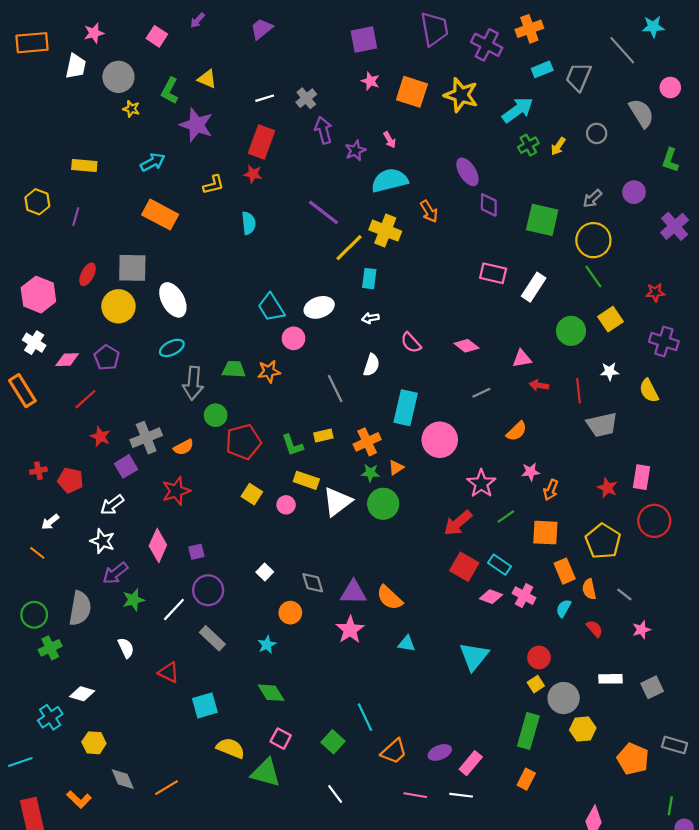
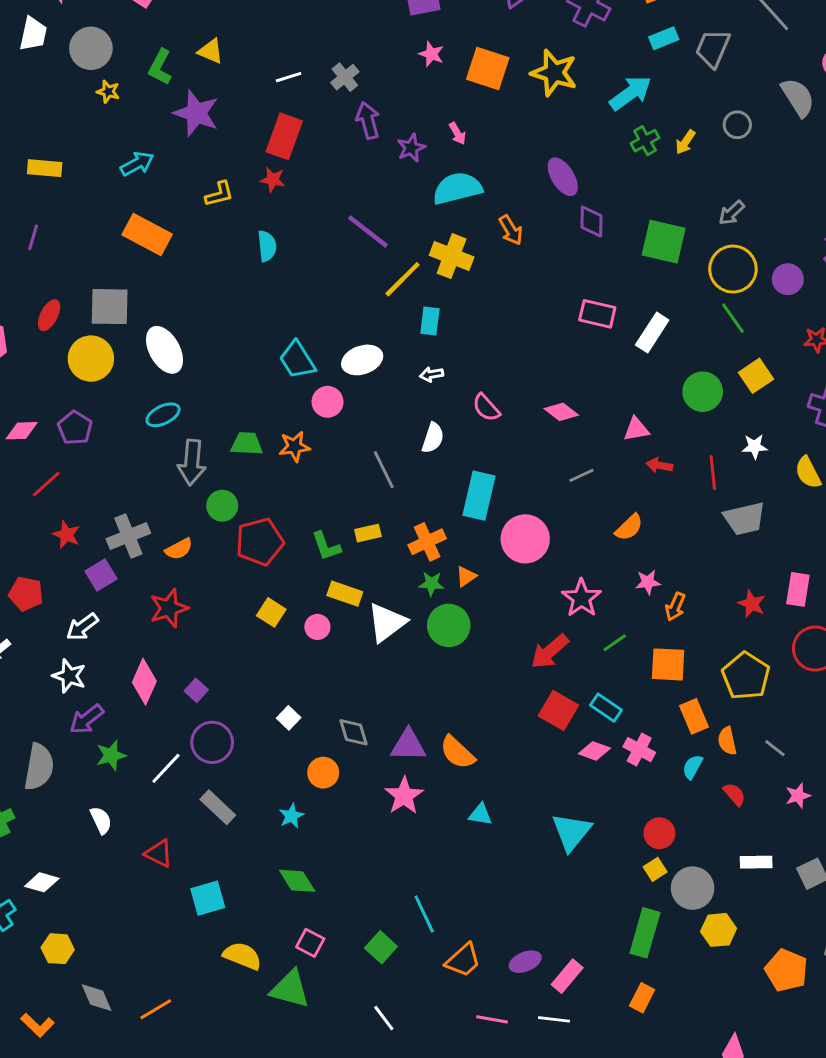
purple circle: (634, 192) -> (788, 279), moved
purple square: (196, 552) -> (196, 690), turned -35

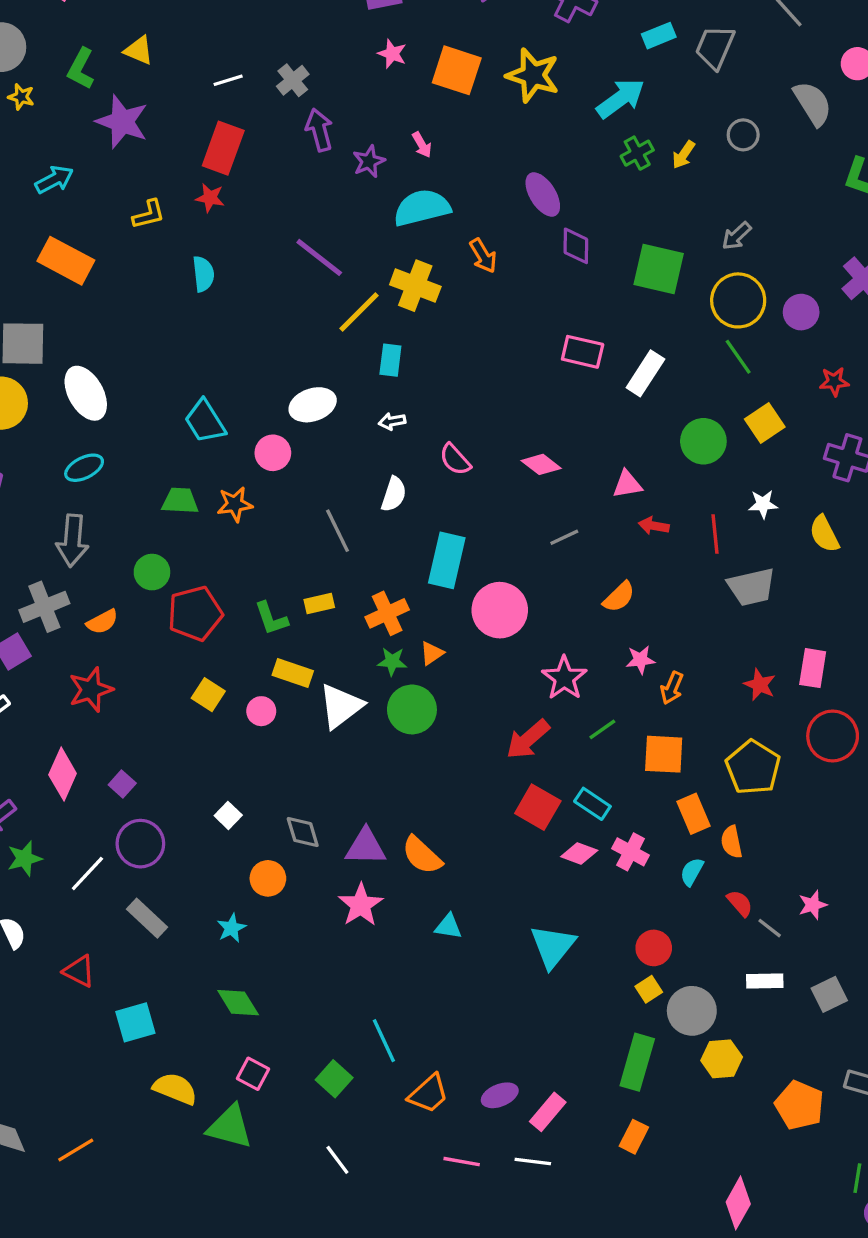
cyan trapezoid: (297, 360) -> (205, 421), moved
gray arrow: (192, 462) -> (73, 541), moved
gray line: (775, 748) -> (770, 928), moved

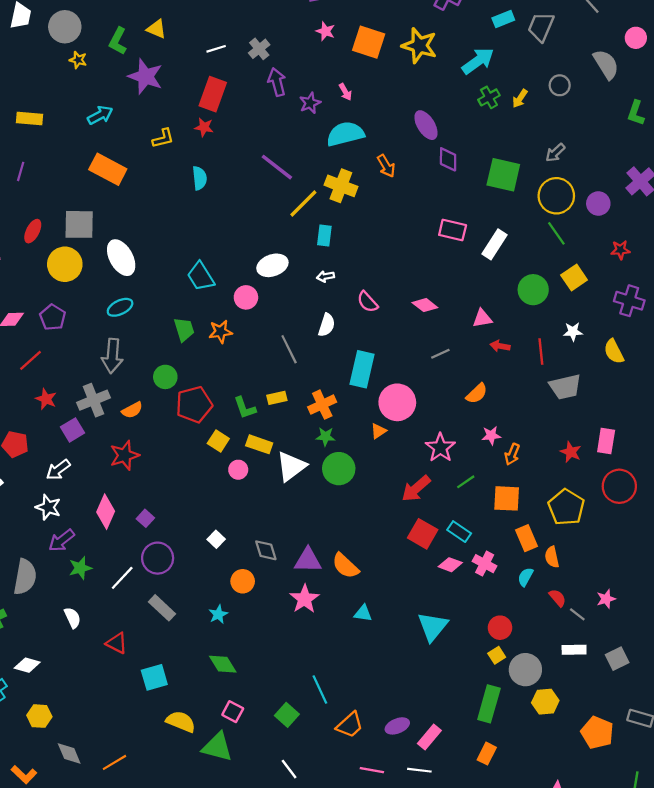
green trapezoid: (180, 501) -> (184, 329), turned 70
orange triangle: (432, 653) -> (378, 431), moved
yellow square: (208, 695) -> (218, 441), moved

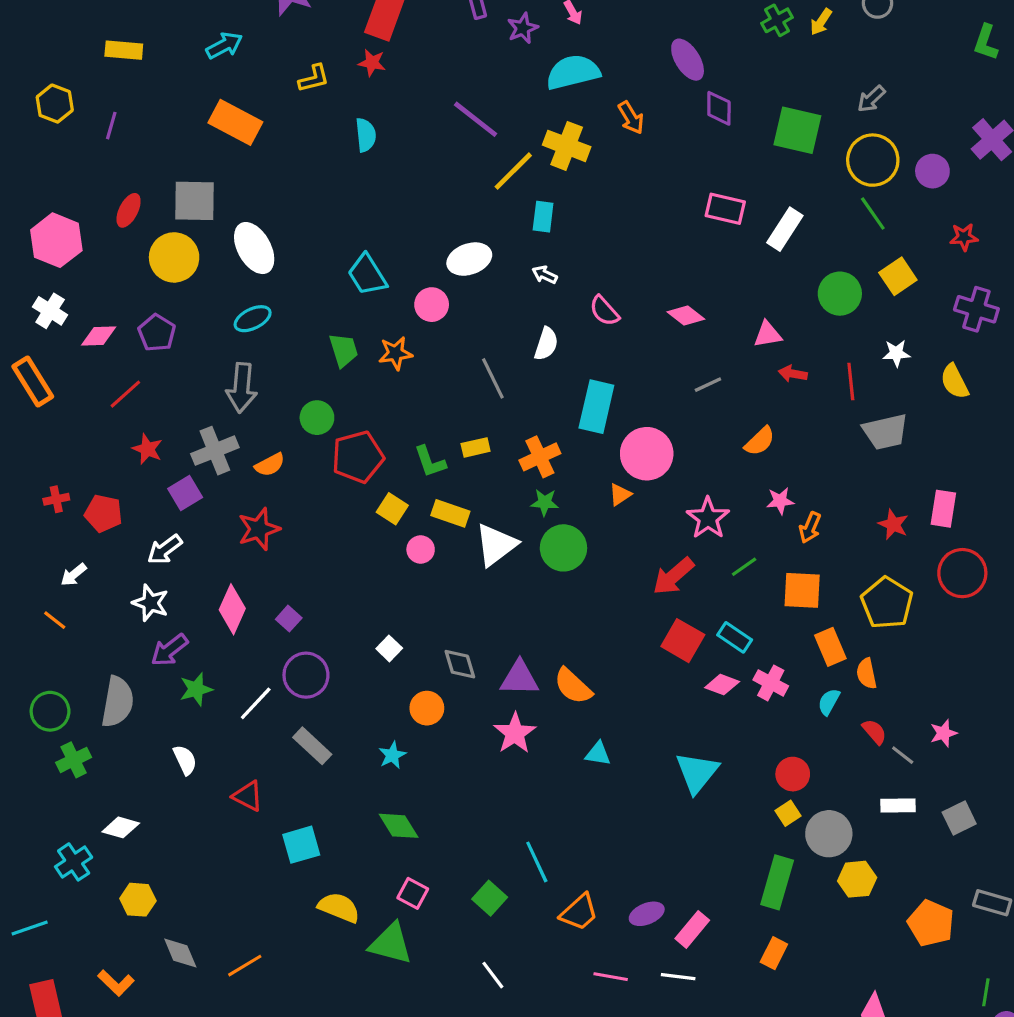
white arrow: (325, 276) -> (545, 275), turned 35

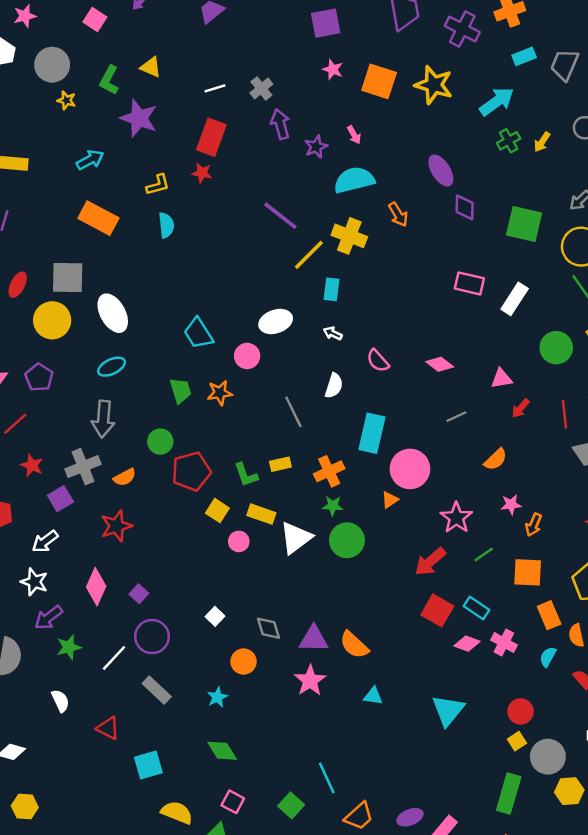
cyan semicircle: (366, 135) -> (166, 225), moved
red arrow: (793, 374) -> (521, 408), turned -60

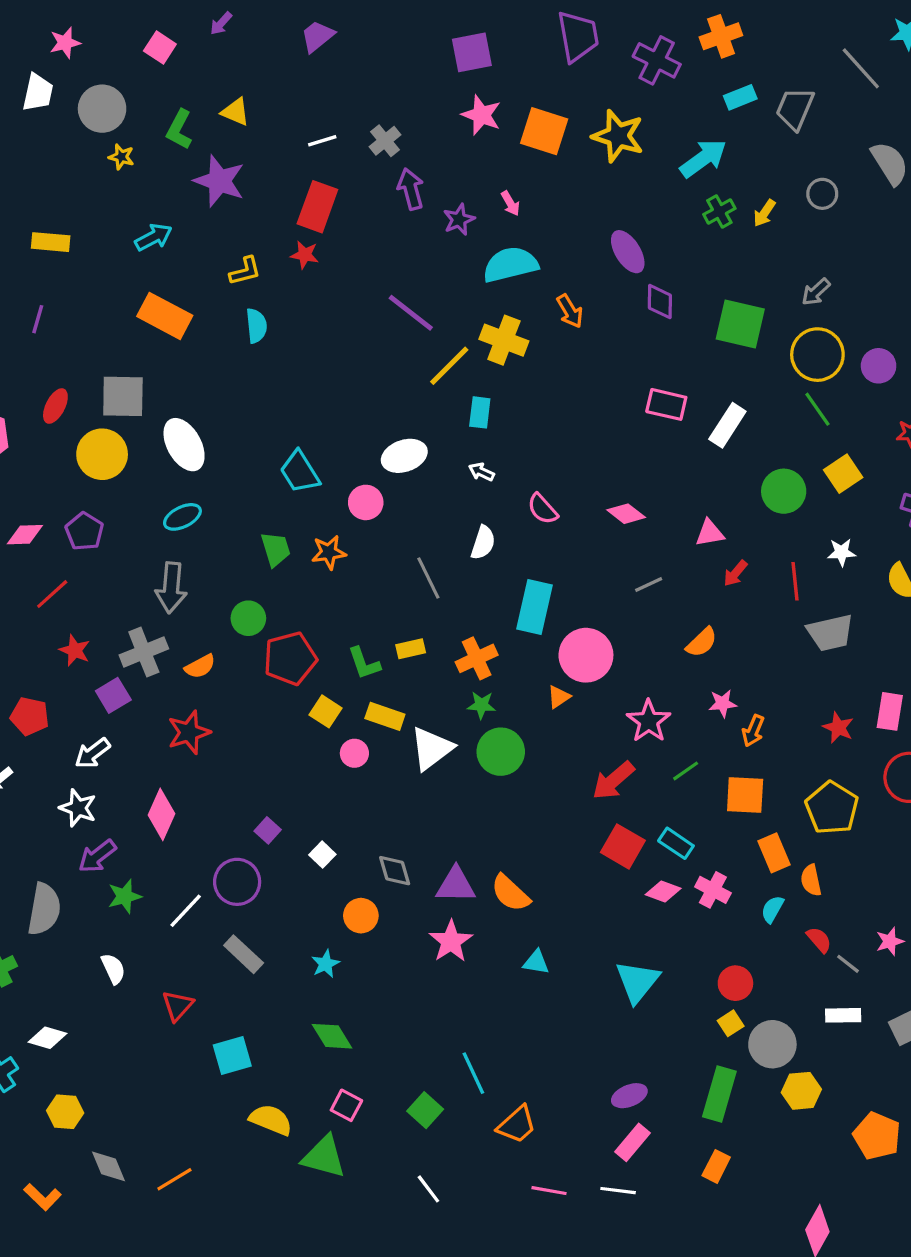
pink star: (333, 69) -> (481, 115), size x1.4
purple square: (139, 594) -> (268, 830), moved
red triangle: (108, 728) -> (178, 1006), turned 45
purple ellipse: (410, 817) -> (629, 1096), moved

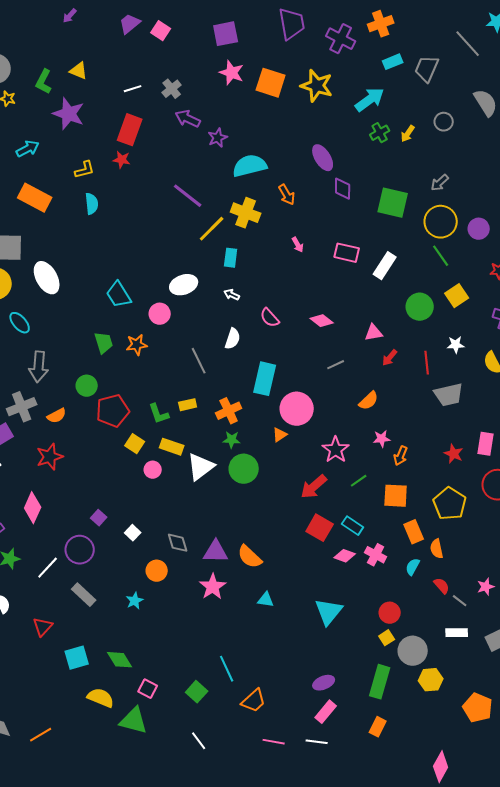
pink square: (160, 48) -> (161, 31), moved
purple arrow: (411, 189) -> (188, 119), turned -50
pink arrow: (510, 203) -> (298, 245), moved
cyan ellipse: (182, 517) -> (20, 323), moved, turned 75
green diamond: (332, 1036) -> (120, 660), moved

